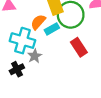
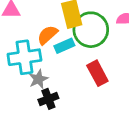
cyan cross: (22, 41) -> (24, 57), turned -30
black cross: (17, 69) -> (48, 99), moved

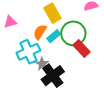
green circle: (91, 30) -> (73, 33), moved
black cross: (48, 99) -> (53, 76), size x1.6

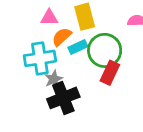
pink triangle: (10, 22) -> (49, 18), moved
red rectangle: (81, 49) -> (110, 73), turned 54

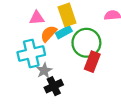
cyan rectangle: (78, 47) -> (64, 32), moved
black cross: (63, 98) -> (54, 86), size x0.7

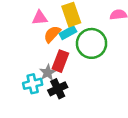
cyan cross: (31, 54) -> (33, 84), moved, size x0.7
red rectangle: (92, 62) -> (60, 61), moved

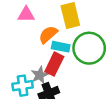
pink triangle: (40, 18) -> (26, 14), moved
cyan rectangle: (68, 33) -> (61, 47), moved, turned 35

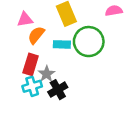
orange semicircle: (48, 35) -> (36, 35), moved
red rectangle: (54, 64) -> (31, 64), moved

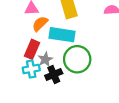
green circle: (89, 42) -> (77, 59), moved
cyan rectangle: (62, 44) -> (62, 35), size x1.6

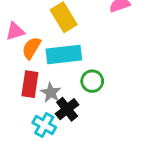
green circle: (77, 59) -> (92, 81), size x0.6
cyan cross: (31, 69) -> (44, 125), moved, turned -35

